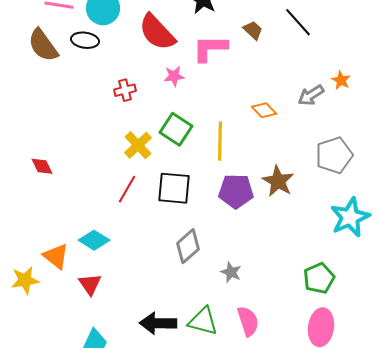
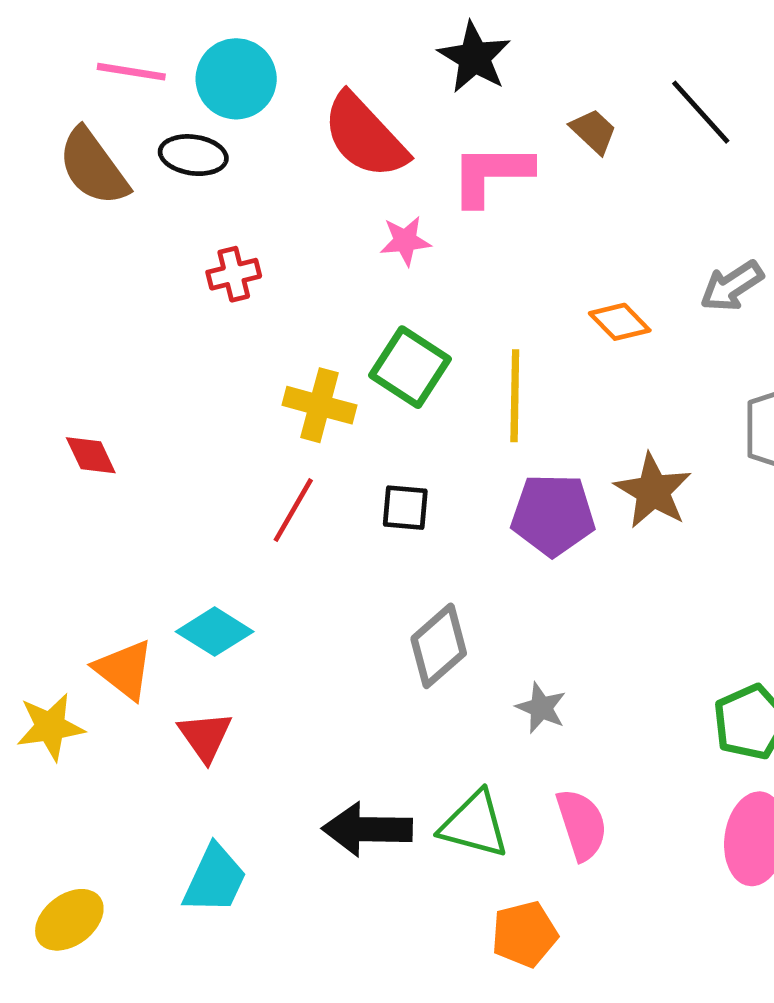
red cross: (125, 90) -> (234, 274), moved
yellow cross: (138, 145) -> (320, 405), turned -32
black square: (174, 188) -> (405, 508), size x0.6

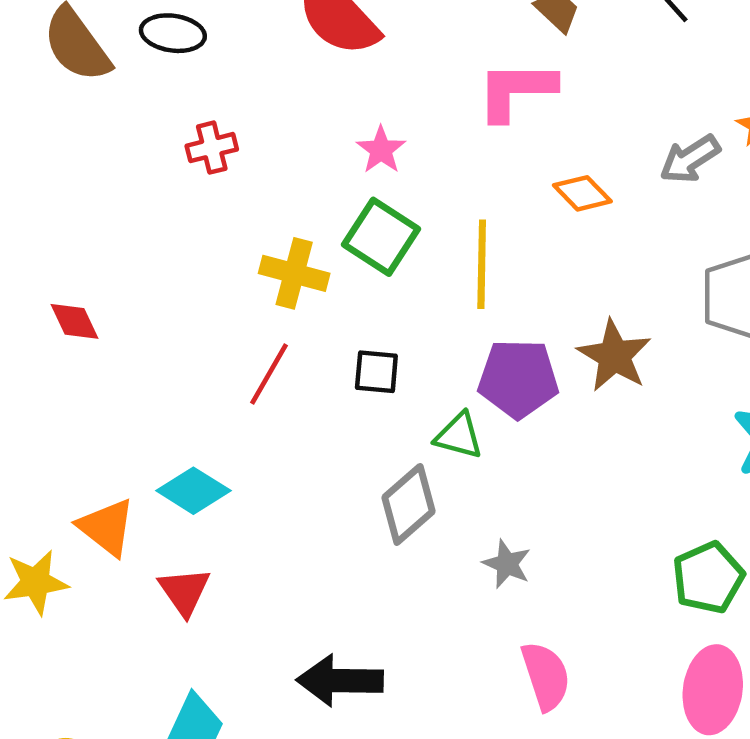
pink L-shape: (491, 174) -> (516, 90), moved
pink star: (405, 241) -> (381, 150), moved, turned -30
green triangle: (474, 825) -> (459, 436), moved, size x0.7

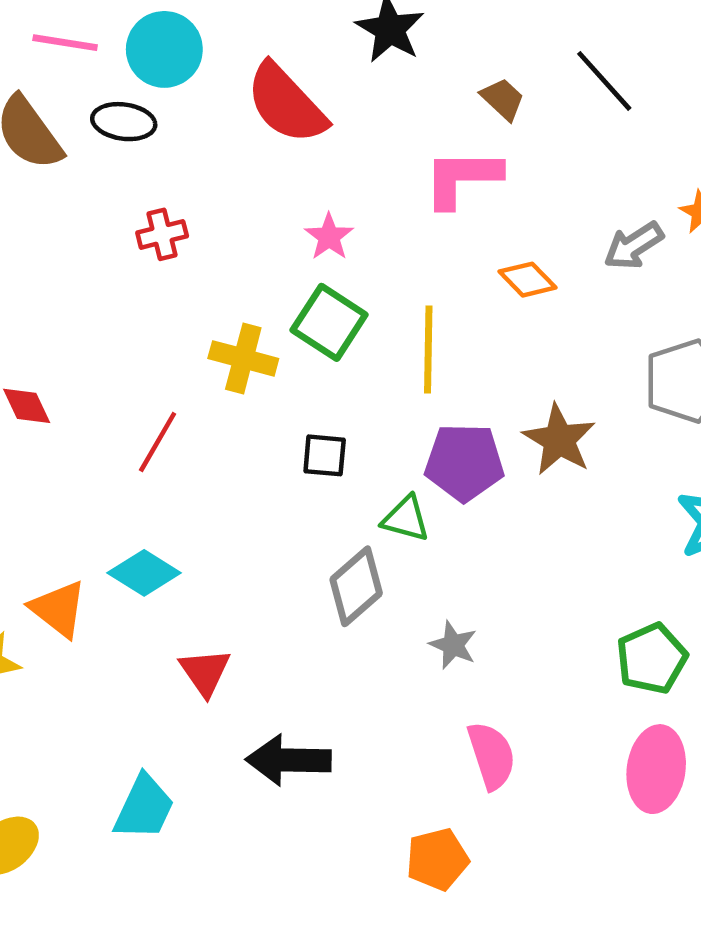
red line: (269, 374) -> (158, 442), moved
red triangle: (184, 591) -> (205, 672), moved

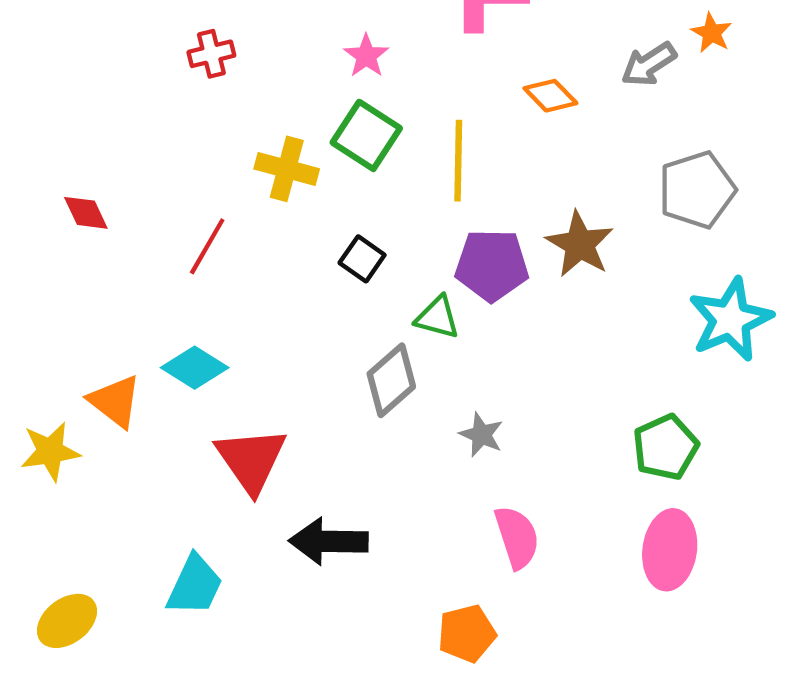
black square: (325, 455) -> (362, 259), turned 30
red triangle: (205, 672) -> (251, 460), size x1.5

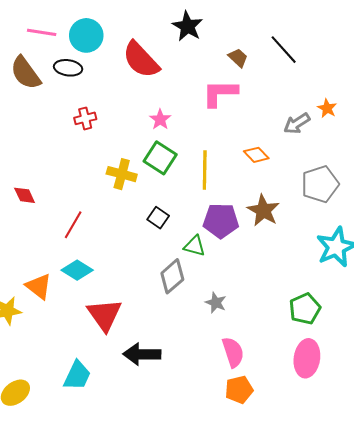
orange diamond: (550, 96) -> (256, 155), moved
red line: (207, 246) -> (73, 225), moved
orange pentagon: (467, 633) -> (239, 390), moved

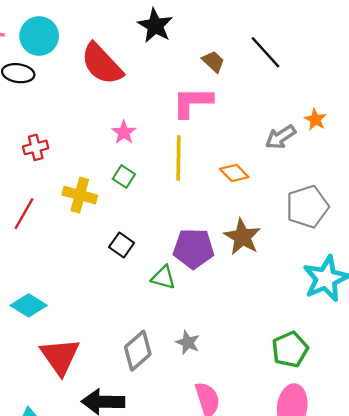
red cross: (85, 118) -> (36, 147), moved
green square: (160, 158) -> (124, 176), size x0.6
yellow line: (205, 170) -> (178, 158), moved
red line: (73, 225) -> (24, 214), moved
gray diamond: (172, 276) -> (138, 351), moved

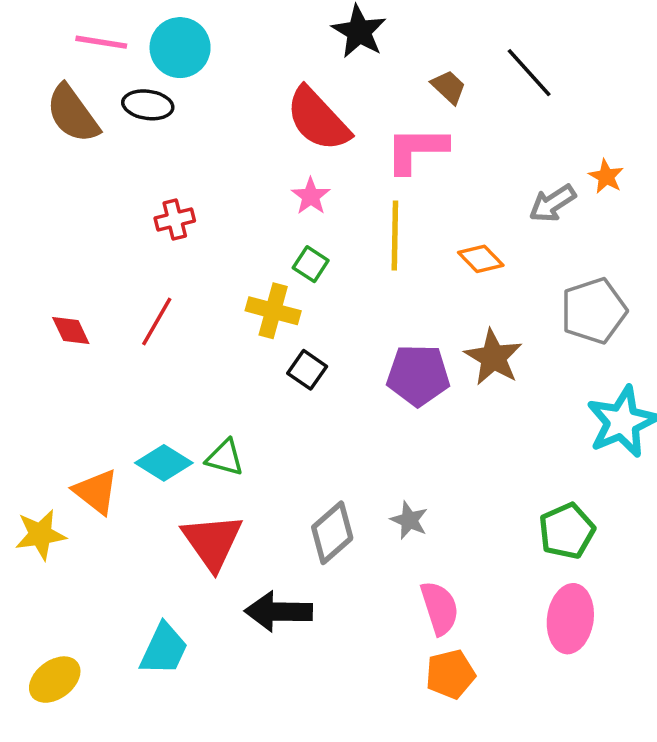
red semicircle: (102, 64) -> (318, 119), moved
yellow cross: (80, 195) -> (273, 311), moved
green triangle: (163, 277) -> (225, 458), moved

